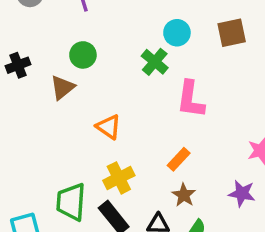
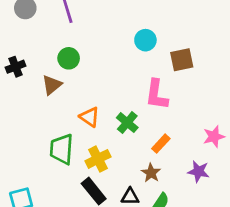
brown square: (232, 33) -> (182, 60), moved
green cross: (155, 62) -> (127, 123), moved
orange rectangle: (179, 159) -> (161, 144), moved
green trapezoid: (71, 202) -> (62, 149), moved

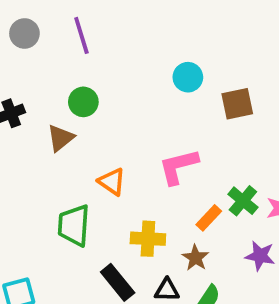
pink L-shape: (157, 95) -> (178, 166), moved, turned 68
green cross: (127, 123) -> (243, 201), moved
yellow cross: (98, 159) -> (148, 239), moved, turned 30

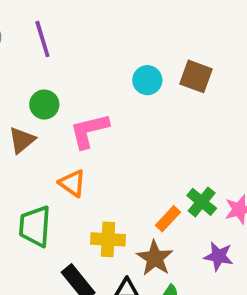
brown square: (237, 104) -> (196, 76), moved, turned 32
pink L-shape: (178, 166) -> (89, 131), moved
brown star: (195, 258) -> (155, 258), size x1.4

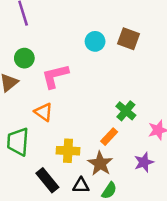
green cross: (202, 202) -> (126, 111), moved
purple star: (218, 256) -> (144, 162), turned -30

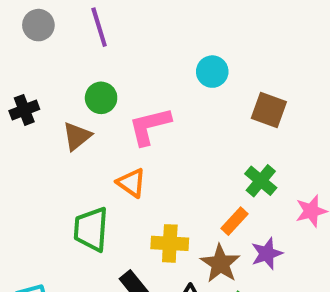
brown square: (128, 39) -> (269, 110), moved
purple star: (144, 162) -> (267, 253), moved

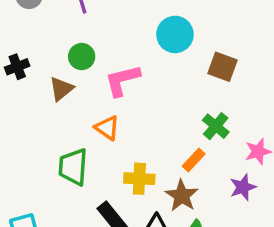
cyan circle: (212, 72) -> (175, 34), size x1.4
purple star: (267, 253) -> (243, 187), moved

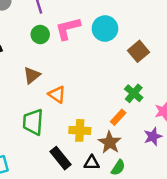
green circle: (82, 57) -> (40, 35), moved
brown square: (222, 67) -> (139, 51), turned 30
pink L-shape: (122, 80) -> (68, 29), moved
brown triangle: (61, 89) -> (32, 75), moved

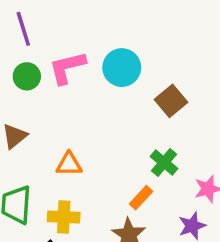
orange triangle: (57, 94) -> (69, 164), moved, turned -36
yellow cross: (80, 130) -> (64, 217), moved

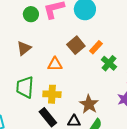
brown square: (171, 101) -> (76, 45), moved
orange rectangle: (141, 198) -> (96, 47), moved

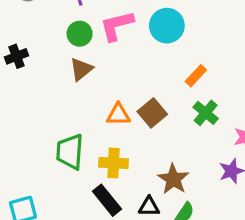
brown square: (76, 45) -> (152, 113), moved
orange rectangle: (96, 47) -> (196, 76), moved
brown triangle: (24, 48) -> (81, 69), moved

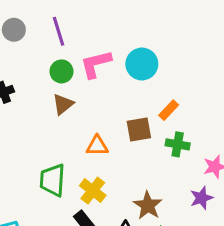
brown square: (152, 113) -> (139, 129), moved, turned 30
green cross: (206, 113) -> (178, 144), turned -30
yellow cross: (113, 163) -> (93, 191), turned 35

